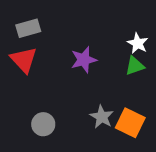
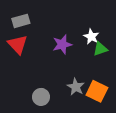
white star: (138, 43) -> (91, 37), moved
gray circle: (43, 124) -> (41, 97), moved

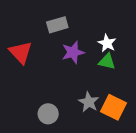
gray rectangle: (21, 21) -> (57, 25), moved
green triangle: (100, 49) -> (107, 61), moved, turned 32

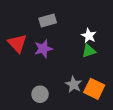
purple star: (73, 52) -> (43, 49), moved
green triangle: (107, 61) -> (89, 51), turned -32

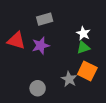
red triangle: (17, 43) -> (16, 41), turned -30
orange square: (94, 89) -> (87, 71), moved

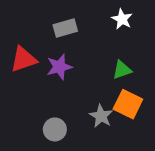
white star: (83, 33) -> (122, 19), moved
red triangle: (16, 41) -> (24, 59), turned -36

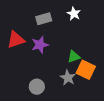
white star: (122, 19) -> (74, 14), moved
green triangle: (122, 70) -> (74, 57), moved

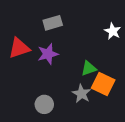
white star: (74, 14) -> (113, 31), moved

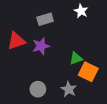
white star: (113, 31) -> (81, 11), moved
gray star: (81, 94) -> (69, 89), moved

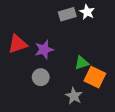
gray rectangle: (45, 19) -> (67, 14), moved
gray circle: (38, 89) -> (41, 77), moved

